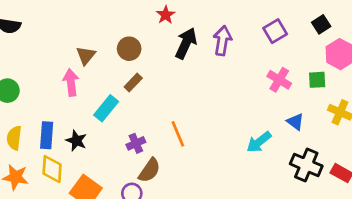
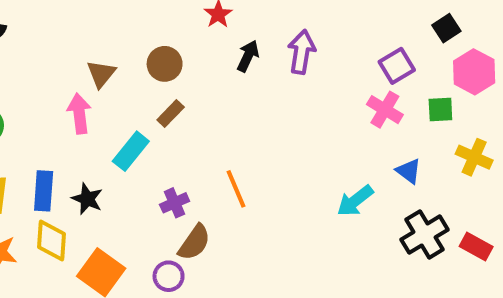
purple square: (275, 31) -> (397, 66), moved
black arrow: (186, 43) -> (248, 56), size x0.7
black cross: (306, 165) -> (425, 235), turned 36

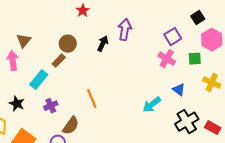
black arrow: (248, 56) -> (103, 44), moved
brown circle: (165, 64) -> (68, 44), moved
purple cross: (175, 203) -> (51, 106), moved

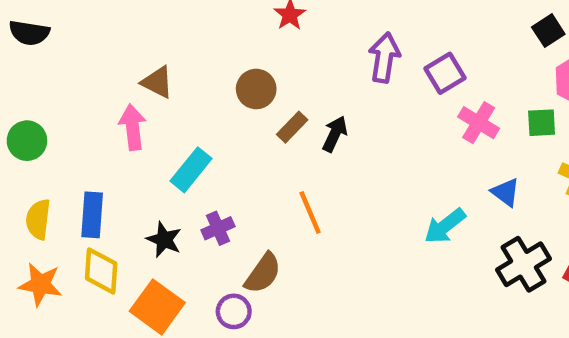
purple square: (173, 37) -> (445, 73), moved
brown triangle: (24, 41) -> (157, 82), turned -42
black arrow: (103, 44) -> (335, 134), moved
brown rectangle: (59, 61) -> (292, 127), moved
black star: (17, 104) -> (164, 240), moved

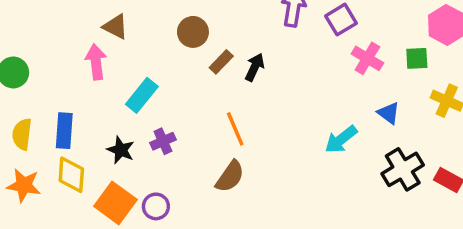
brown semicircle: (263, 273) -> (230, 176), moved
purple circle: (234, 311) -> (156, 206), moved

